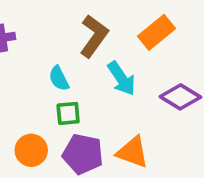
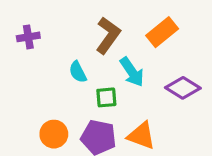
green square: (68, 113) -> (106, 97), moved

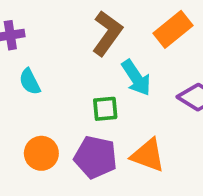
cyan semicircle: (78, 72) -> (30, 82), moved

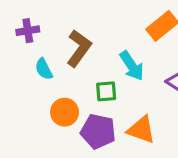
brown L-shape: (107, 33) -> (79, 48), moved
orange circle: (41, 153) -> (65, 112), moved

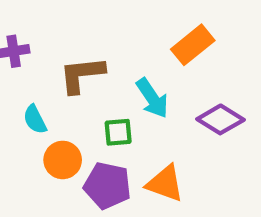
brown L-shape: (79, 48) -> (82, 75), turned -132
cyan semicircle: (44, 69) -> (35, 119), moved

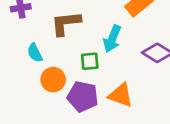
cyan arrow: (152, 98) -> (112, 39), turned 56

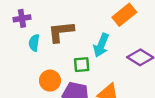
cyan semicircle: (35, 53) -> (34, 43), moved, turned 35

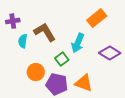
brown L-shape: (61, 32) -> (45, 32), turned 65
green square: (82, 65) -> (62, 59), turned -32

